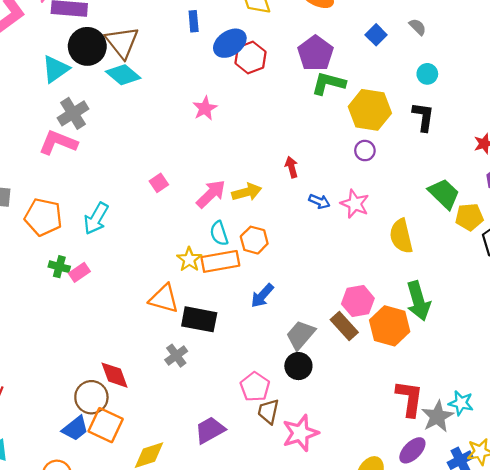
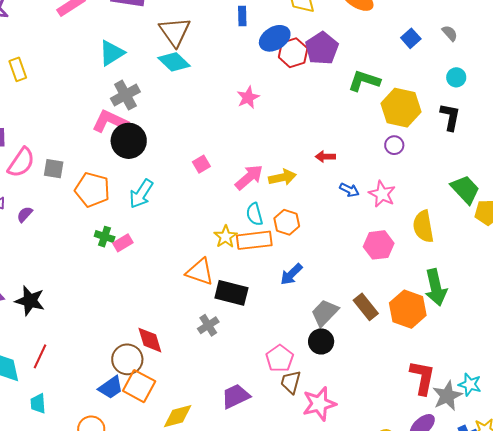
black circle: (87, 46) -> (129, 141), moved
purple pentagon: (315, 53) -> (322, 48), moved
red arrow: (292, 167) -> (325, 157), turned -78
pink hexagon: (358, 301) -> (379, 245), moved

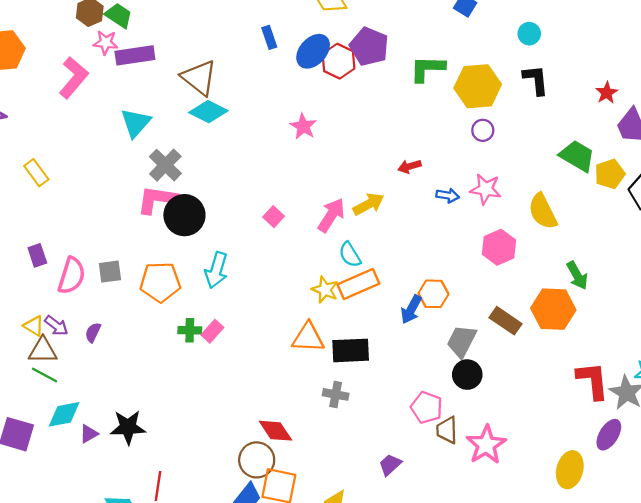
orange hexagon: (287, 222) -> (433, 294), moved
green arrow: (436, 287) -> (577, 275), size x0.7
gray cross: (208, 325) -> (336, 394), turned -30
purple trapezoid: (236, 396) -> (390, 465), size x0.7

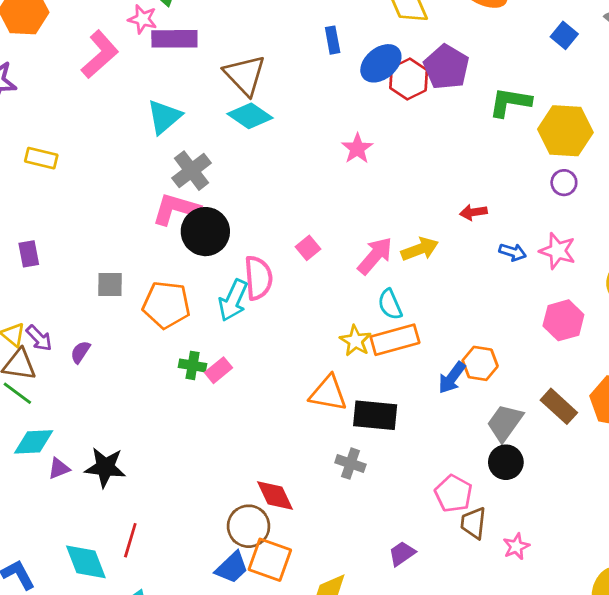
yellow rectangle: (36, 173) -> (41, 158), turned -48
pink semicircle: (72, 276) -> (258, 278), moved, turned -30
pink star: (486, 445) -> (516, 546), size x0.6

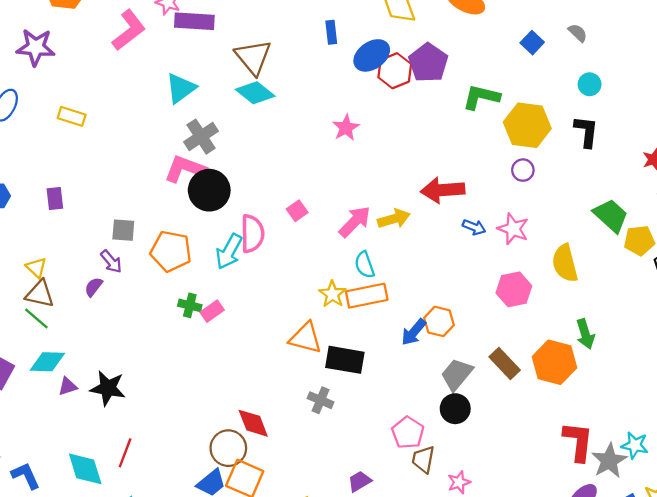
red arrow: (473, 212) -> (443, 190), size x1.8
purple arrow: (39, 338) -> (111, 262), moved

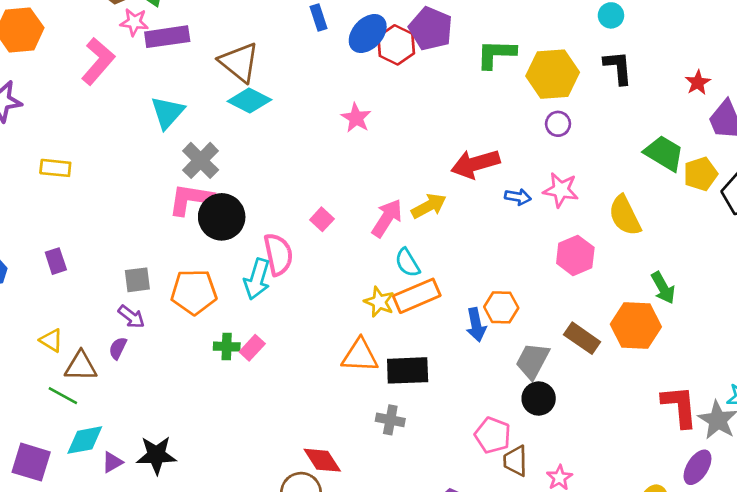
brown triangle: (40, 294) -> (81, 366), moved
blue arrow: (414, 332) -> (476, 325), turned -40

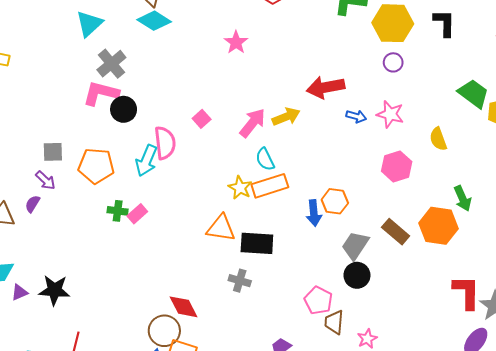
yellow semicircle: (625, 215) -> (438, 139), size x0.7
black circle: (222, 217) -> (124, 109), size x0.7

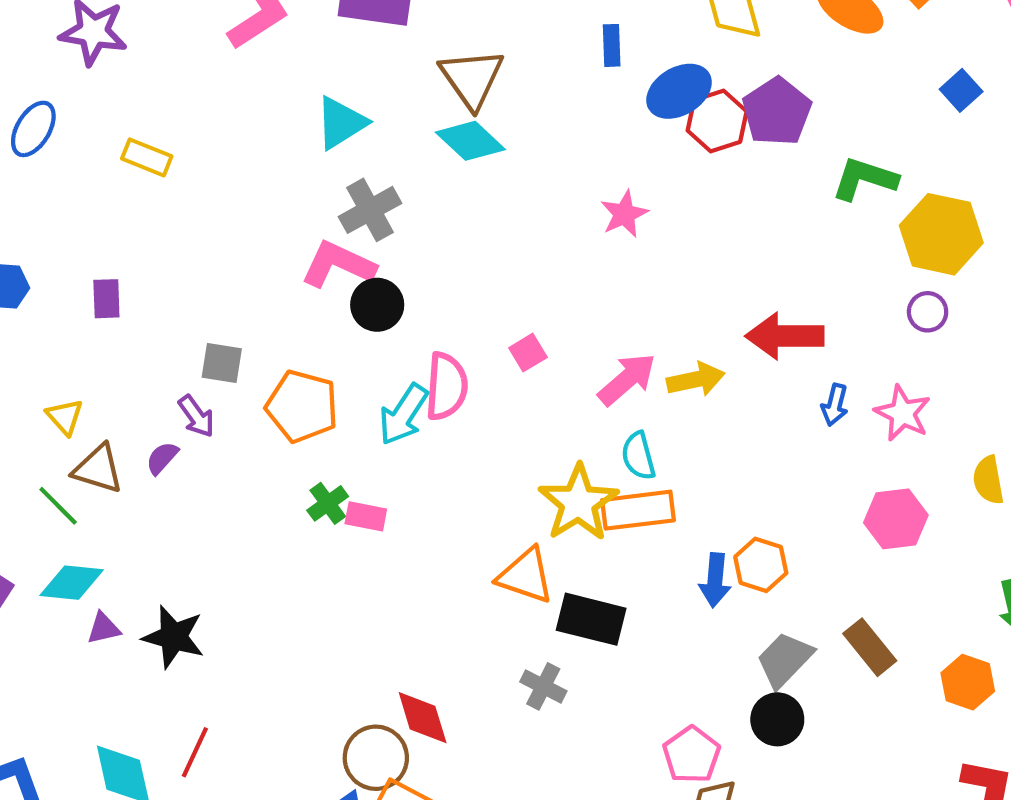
blue arrow: (356, 116) -> (835, 405), turned 78
yellow star: (240, 188) -> (578, 503), size x1.6
green cross: (118, 211) -> (328, 503), turned 36
pink rectangle: (137, 214) -> (366, 516), turned 42
orange hexagon: (439, 226) -> (968, 682), moved, size x0.7

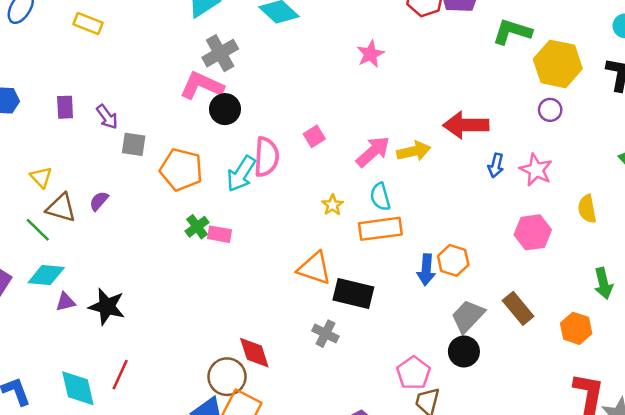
purple arrow: (196, 416) -> (107, 117), moved
yellow star: (578, 503) -> (333, 205), moved, size x0.5

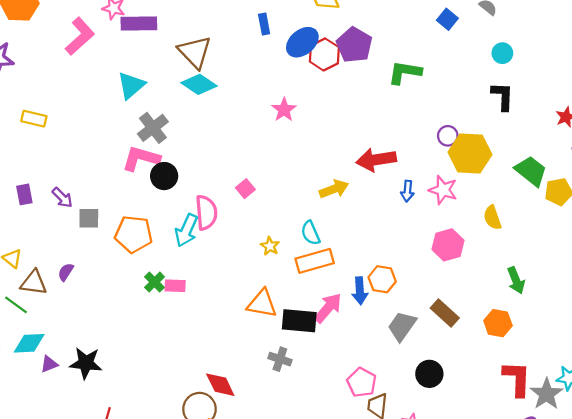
yellow hexagon: (558, 64) -> (470, 153), moved
pink arrow: (373, 152) -> (328, 308), moved
black circle: (464, 352) -> (429, 374), moved

